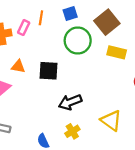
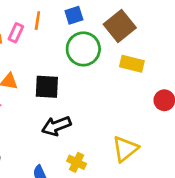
black arrow: (70, 102) -> (56, 126), moved
yellow triangle: (111, 121) -> (125, 149), turned 45
yellow cross: (72, 131) -> (77, 162), turned -32

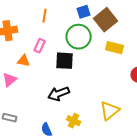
blue square: (74, 15) -> (84, 12), moved
pink rectangle: (16, 33) -> (40, 46), moved
black square: (47, 87) -> (65, 61), moved

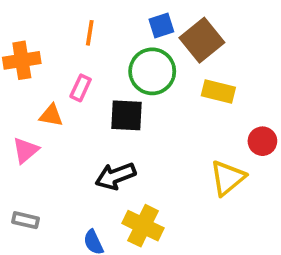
yellow triangle: (110, 111) -> (228, 178), moved
yellow cross: (74, 121) -> (143, 226), size x1.5

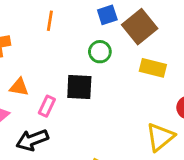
green circle: (152, 71) -> (100, 52), size x0.6
pink rectangle: (81, 88) -> (47, 106), moved
black arrow: (115, 176) -> (32, 140), moved

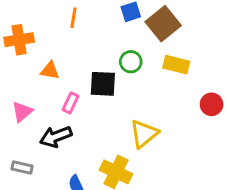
green circle: (100, 52) -> (131, 62), moved
orange triangle: (19, 87) -> (50, 71), moved
yellow triangle: (160, 137) -> (144, 134), moved

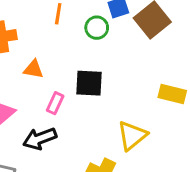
green circle: (131, 62) -> (97, 28), moved
yellow rectangle: (176, 65) -> (172, 94), moved

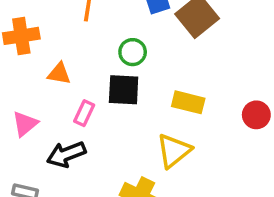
green circle: (97, 28) -> (133, 52), moved
yellow rectangle: (172, 94) -> (188, 102), moved

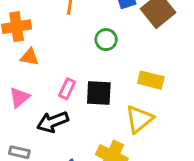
orange triangle: (59, 74) -> (30, 57), moved
black square: (124, 90) -> (99, 93), moved

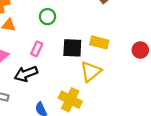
green circle: (106, 40) -> (48, 17), moved
black square: (99, 93) -> (72, 48), moved

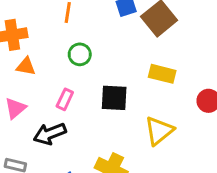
yellow rectangle: (99, 42) -> (162, 74), moved
yellow triangle: (91, 72) -> (159, 131), moved

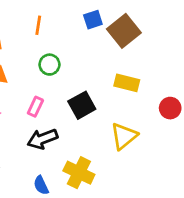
black square: (114, 98) -> (82, 105), turned -32
black arrow: (50, 134) -> (42, 139), moved

